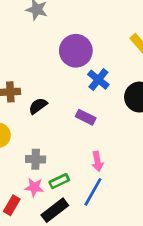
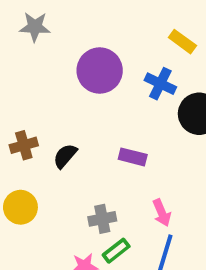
blue cross: (98, 80) -> (160, 84), moved
gray cross: (36, 159) -> (102, 219), moved

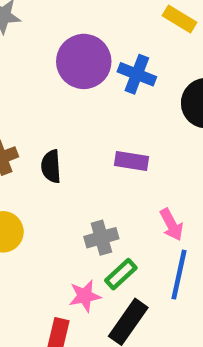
blue cross: (160, 84) -> (137, 74), moved
black semicircle: (65, 156) -> (51, 166), turned -40

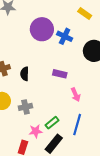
pink arrow: (171, 225) -> (76, 95), moved
gray cross: (101, 238) -> (25, 107), moved

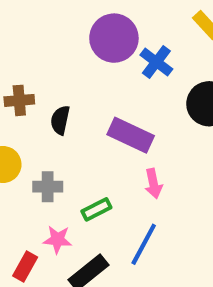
purple rectangle: (60, 74) -> (131, 135), size x1.5
green rectangle: (52, 123) -> (96, 209), moved

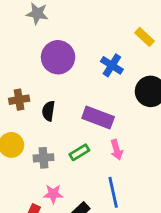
purple circle: (114, 38) -> (58, 57), moved
green rectangle: (96, 209) -> (79, 152), moved
blue line: (144, 244) -> (113, 192), turned -36

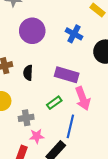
pink arrow: (117, 150) -> (83, 98), size x1.5
gray cross: (43, 158) -> (26, 118), moved
blue line: (113, 192) -> (70, 126), moved, turned 30

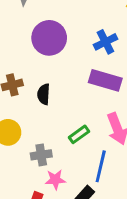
blue cross: (74, 34) -> (105, 42), turned 35
purple rectangle: (67, 75) -> (105, 80), moved

